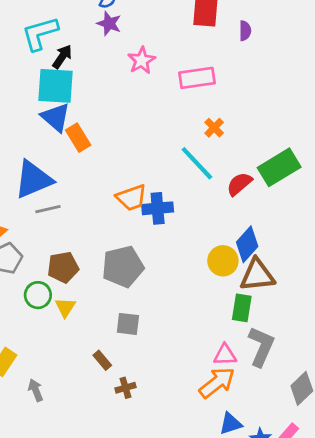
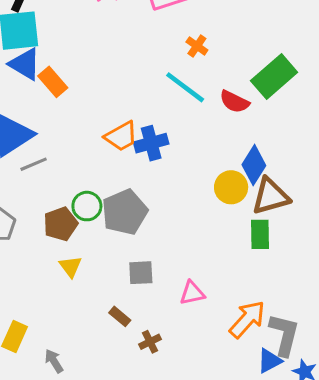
red semicircle: (239, 184) -> (234, 102), turned -104
green circle: (38, 295) -> (87, 206), moved
gray L-shape: (261, 347) -> (284, 335), moved
pink triangle: (225, 355) -> (192, 293), moved

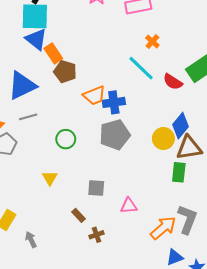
gray line: (34, 164) -> (28, 117), moved
gray pentagon: (125, 212) -> (115, 135), moved
brown pentagon: (61, 224) -> (65, 72), moved, turned 30
gray L-shape: (284, 335) -> (187, 219), moved

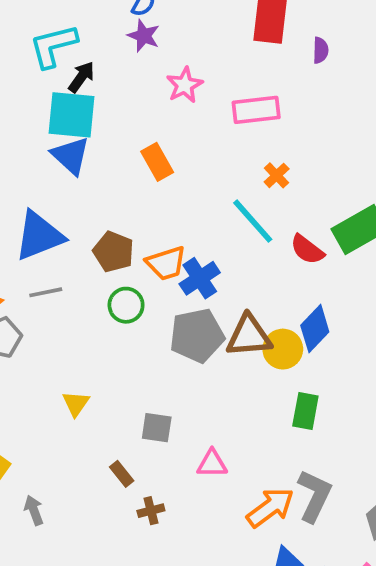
orange rectangle: (53, 53) -> (157, 162), moved
brown pentagon: (65, 72) -> (114, 252), moved
blue cross: (114, 102) -> (200, 278), turned -30
green circle: (66, 139) -> (126, 305), moved
brown triangle: (189, 148) -> (249, 336), moved

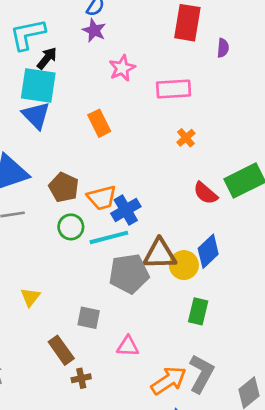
cyan line: (253, 221) -> (109, 237), moved, turned -66
gray pentagon: (197, 336) -> (129, 274), moved
brown rectangle: (122, 474) -> (61, 350), size x1.5

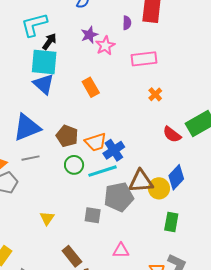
purple star: (94, 30) -> (89, 35), moved, turned 30
purple semicircle: (223, 48) -> (127, 23), moved
gray square: (89, 318) -> (93, 215), moved

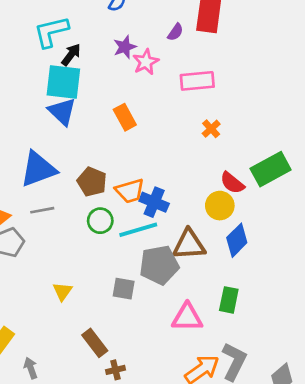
purple semicircle: (127, 23) -> (175, 32), turned 32
blue cross: (114, 150) -> (154, 202), turned -35
yellow circle: (159, 188) -> (220, 206), moved
pink triangle: (121, 251) -> (187, 317), moved, size x1.4

